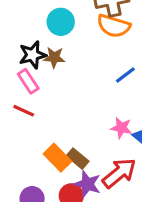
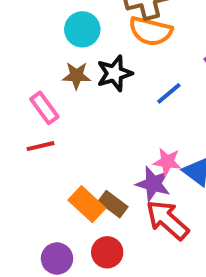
black star: (33, 55) -> (115, 73), moved
red line: (24, 111) -> (40, 146), turned -35
red arrow: (119, 173) -> (167, 220), turned -96
purple star: (87, 184) -> (153, 184), moved

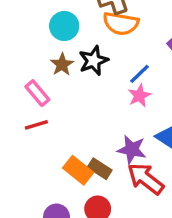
brown star: (76, 76) -> (62, 65), turned -30
pink star: (167, 162) -> (139, 96), moved, turned -30

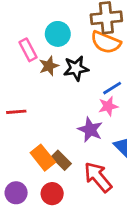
pink rectangle: (37, 93) -> (28, 50), moved
purple star: (132, 150) -> (90, 130), moved

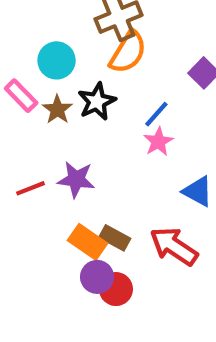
orange semicircle: (106, 42) -> (128, 52), turned -64
purple star: (90, 130) -> (76, 179), moved
purple circle: (16, 193) -> (97, 277), moved

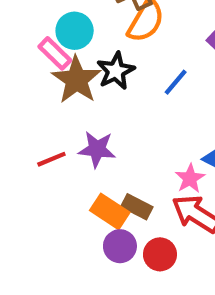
pink rectangle: (21, 96) -> (55, 53), moved
brown star: (57, 110) -> (76, 80), size x1.6
pink star: (158, 142) -> (190, 178), moved
red circle: (116, 289) -> (160, 254), moved

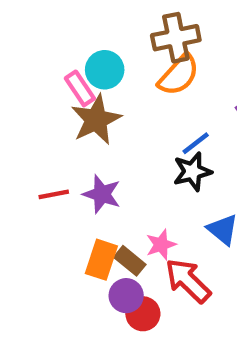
black star: (116, 71) -> (192, 172), moved
pink star: (190, 178) -> (161, 245), moved
orange rectangle: (110, 211) -> (101, 260), turned 63
purple circle: (120, 246) -> (126, 296), moved

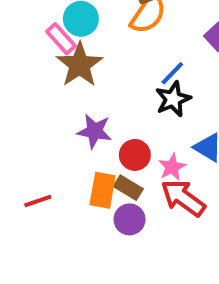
red line: (54, 194) -> (38, 201), moved
pink star: (161, 245) -> (172, 167), moved
red circle: (143, 314) -> (135, 155), moved

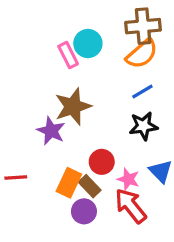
brown star: (80, 65) -> (73, 107), moved
blue line: (172, 73) -> (142, 91), moved
purple star: (94, 131) -> (51, 131), moved
pink star: (172, 167) -> (128, 179), turned 30

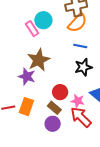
blue line: (142, 91) -> (80, 46), turned 48
orange rectangle: (69, 183) -> (26, 107), moved

